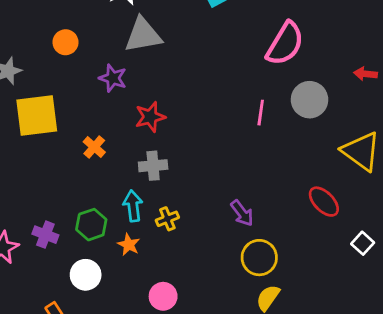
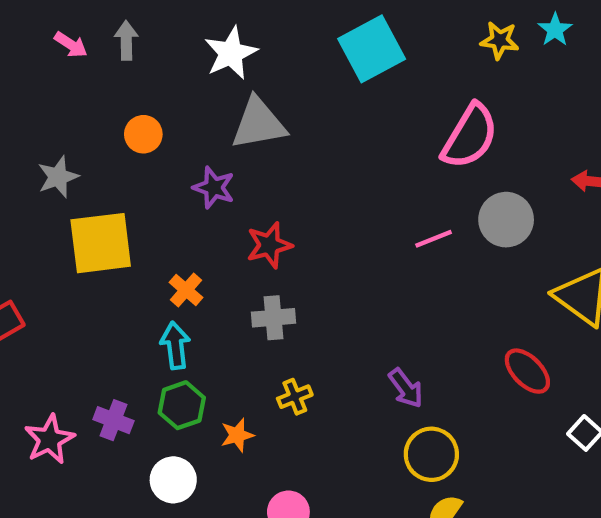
pink line: (261, 113) -> (434, 239), turned 60
cyan arrow: (133, 206) -> (175, 345), moved
orange star: (129, 245) -> (237, 435), turned 30

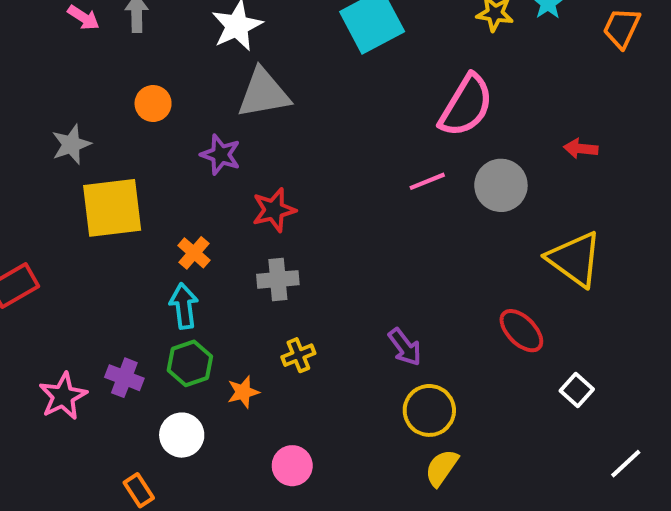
pink line: (434, 239) -> (427, 181), moved

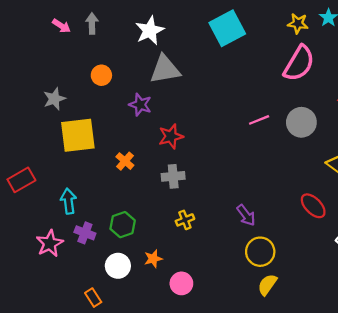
pink semicircle: (466, 106) -> (299, 63), moved
cyan arrow: (184, 306) -> (68, 201), moved
orange star: (243, 392) -> (153, 259), moved

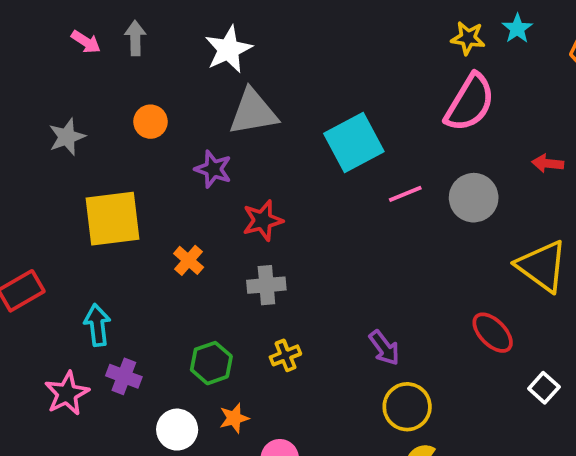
cyan square: (227, 28) -> (354, 143), moved
gray star: (54, 99) -> (67, 137), moved
green hexagon: (123, 225) -> (211, 363), moved

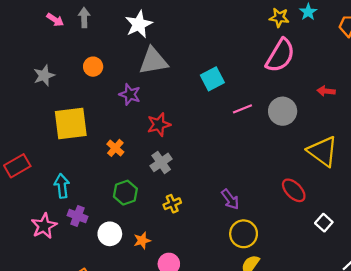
cyan square: (354, 143) -> (212, 79), size x0.7
gray cross: (266, 285) -> (161, 162), turned -30
green hexagon: (211, 363) -> (125, 193), moved
white circle: (177, 430) -> (110, 234), moved

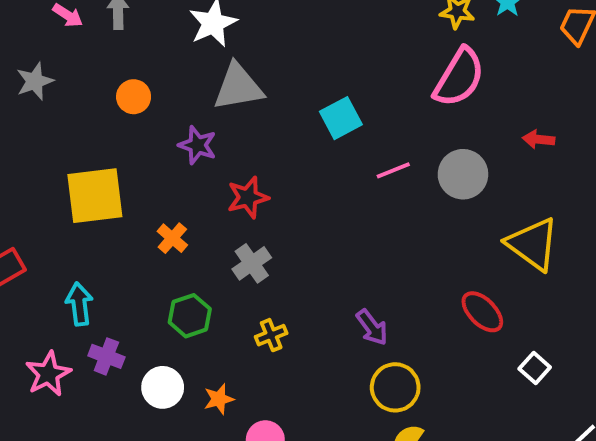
gray star: (44, 76) -> (35, 81), moved

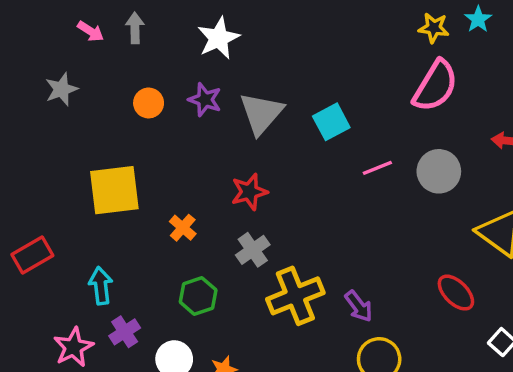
gray triangle: (238, 87) -> (261, 113), moved, turned -39
purple star: (198, 145) -> (205, 100), moved
yellow cross: (271, 335) -> (295, 296), moved, size x2.0
purple cross: (106, 356) -> (125, 332), turned 36

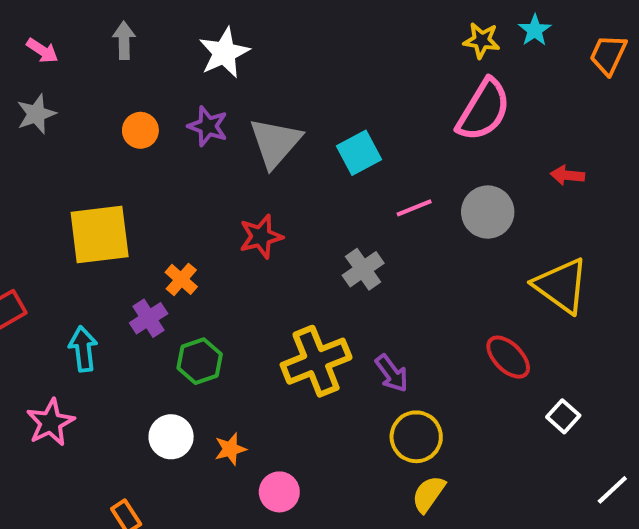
pink arrow: (91, 31) -> (42, 51), moved
gray cross: (253, 250) -> (363, 269), moved
purple cross: (125, 332) -> (149, 318), moved

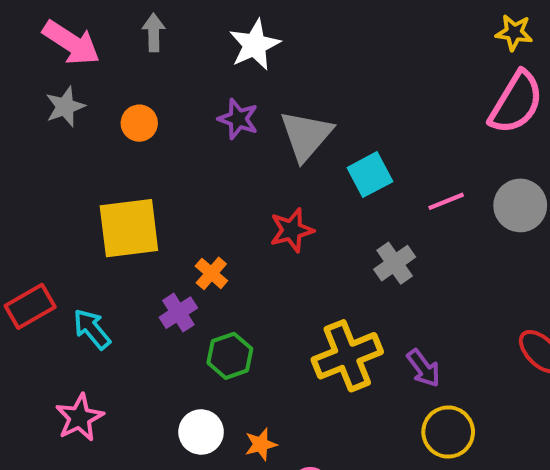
pink arrow: (42, 51) -> (71, 43), size x1.8
orange circle: (140, 130) -> (139, 123), moved
cyan square: (359, 153) -> (370, 175), moved
cyan arrow: (83, 349) -> (92, 329), moved, turned -33

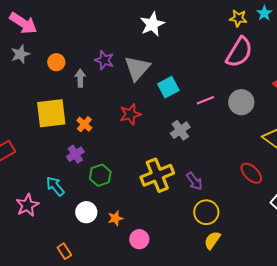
gray arrow: (154, 32) -> (80, 78), moved
white star: (255, 45) -> (152, 24), moved
orange cross: (211, 273) -> (84, 124), moved
cyan arrow: (92, 329) -> (55, 186), moved

